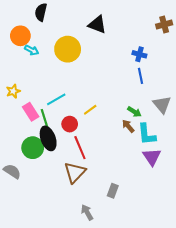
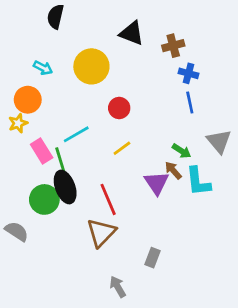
brown cross: (164, 24) -> (173, 46), moved
orange circle: (20, 36) -> (28, 100), moved
red circle: (70, 124) -> (119, 108), moved
purple triangle: (152, 157) -> (157, 183), moved

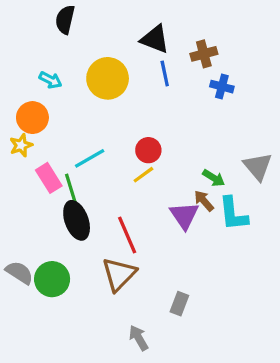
blue line: (190, 102) -> (165, 73), moved
red circle: (119, 108) -> (148, 150), moved
green circle: (44, 199) -> (52, 279), moved

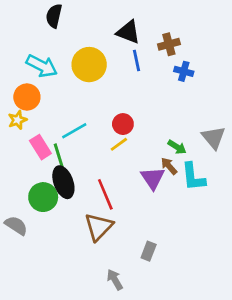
cyan arrow: (50, 80) -> (42, 66), size x1.6
green circle: (52, 279) -> (43, 197), moved

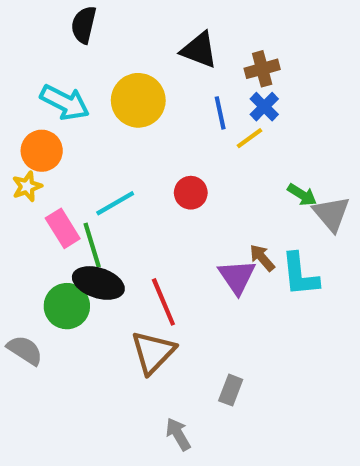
blue line: (136, 60) -> (220, 113), moved
blue cross: (184, 71) -> (264, 107), moved, turned 30
yellow line: (119, 144) -> (250, 138), moved
green arrow: (177, 147) -> (302, 195), moved
black ellipse: (63, 182) -> (98, 283), turned -52

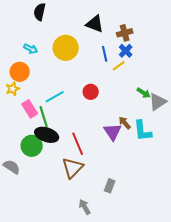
cyan arrow: (65, 102) -> (31, 49), size x0.6
gray triangle: (331, 214) -> (158, 102), turned 36

